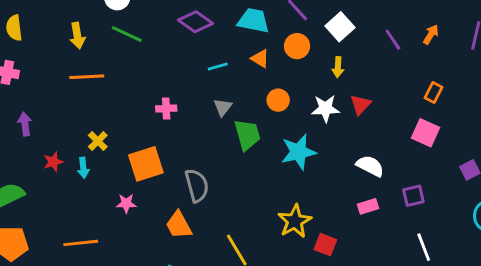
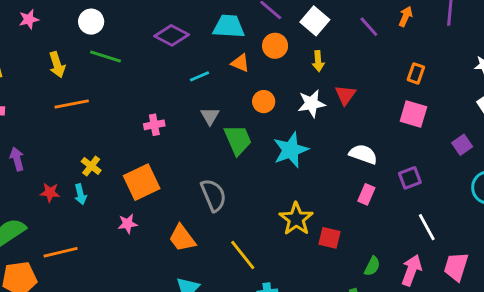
red star: (53, 162) -> (50, 192), turned 30
gray semicircle: (197, 185) -> (213, 195), moved
pink rectangle: (368, 206) -> (366, 194), turned -42
orange line: (81, 243) -> (61, 252), moved

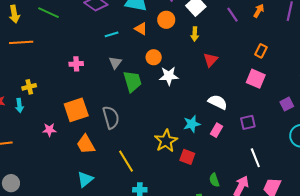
white star: (311, 103) -> (169, 76), moved
cyan star: (291, 150) -> (192, 124), moved, size x0.7
yellow cross: (91, 166) -> (29, 87), turned 32
orange square: (142, 182) -> (76, 110), moved
green semicircle: (372, 266) -> (214, 180), turned 128

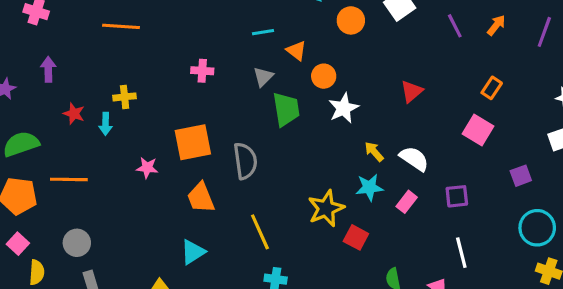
orange triangle: (141, 29) -> (296, 51), moved
yellow arrow: (195, 34) -> (374, 152), moved, turned 128
white star: (169, 76) -> (344, 108), turned -30

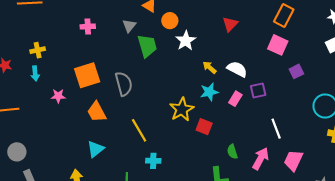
orange rectangle: (492, 88) -> (284, 16), size x1.5
cyan arrow: (106, 124) -> (35, 73), moved
purple square: (521, 176) -> (296, 71), moved
purple square: (457, 196) -> (258, 90), moved

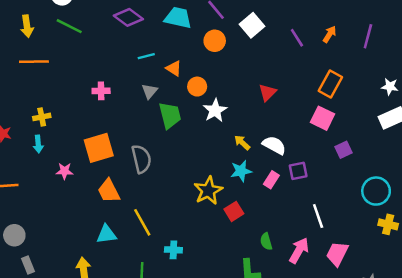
red square: (204, 127) -> (234, 211), turned 35
yellow line: (139, 130) -> (142, 222), moved
cyan triangle: (96, 149) -> (106, 234), turned 30

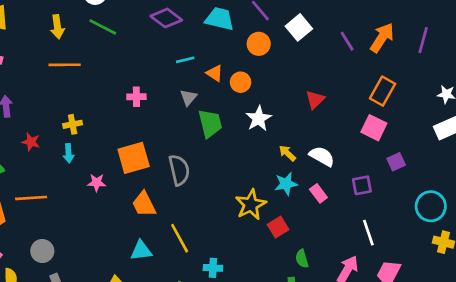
orange arrow: (330, 34) -> (382, 38), size x1.6
orange circle: (197, 87) -> (241, 82), moved
purple square: (298, 171) -> (362, 185), moved
pink rectangle: (271, 180) -> (318, 193), turned -70
green semicircle: (266, 241) -> (302, 259), moved

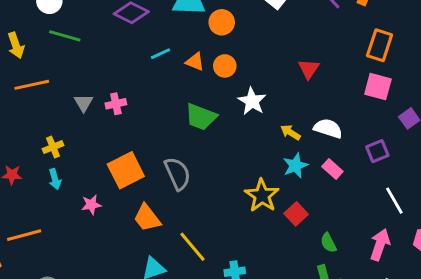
orange circle: (259, 44) -> (222, 22), moved
gray triangle: (188, 97) -> (84, 103), moved
green trapezoid: (210, 123) -> (201, 117), turned 136

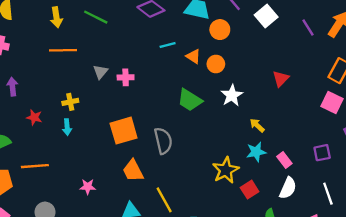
white semicircle: (328, 128) -> (288, 188), moved, turned 85
pink star: (91, 205) -> (88, 187), moved

